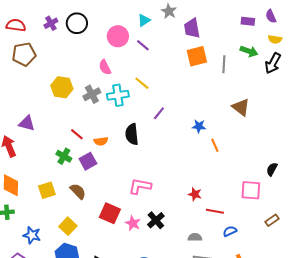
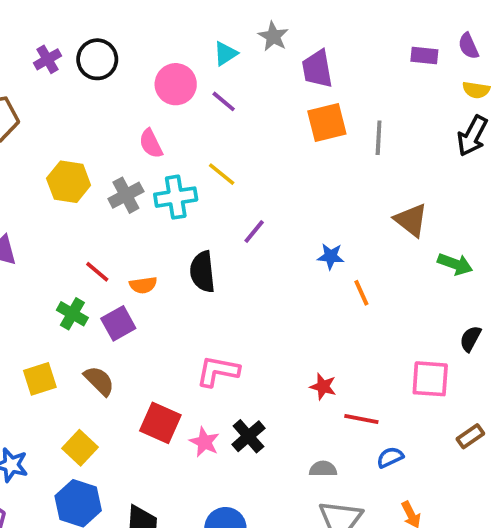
green arrow: (249, 51) -> (455, 264), moved

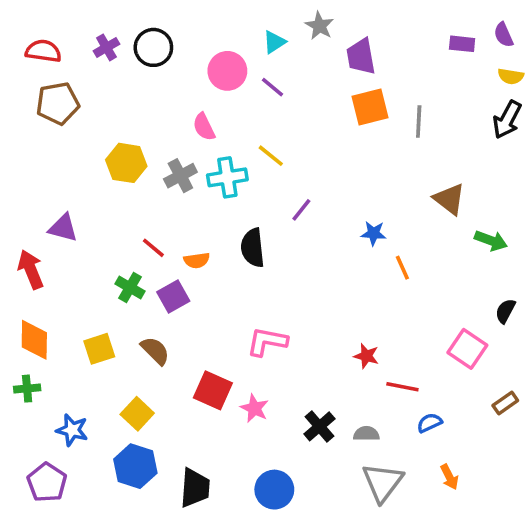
pink square: (430, 379) -> (467, 349), turned 30
black cross: (248, 436) -> (319, 426), moved

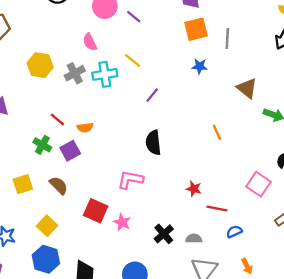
blue star: (374, 233) -> (200, 66), moved
black semicircle: (253, 248) -> (153, 143), moved

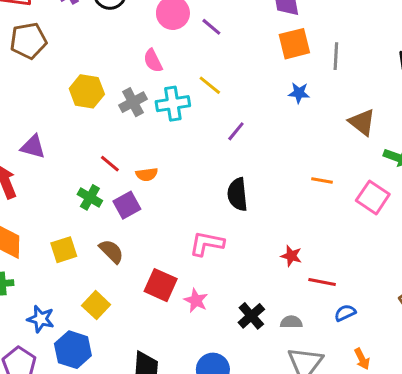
orange line: (217, 132) -> (322, 181), turned -56
pink square: (259, 184) -> (373, 197), moved
blue hexagon: (46, 259) -> (73, 350), moved

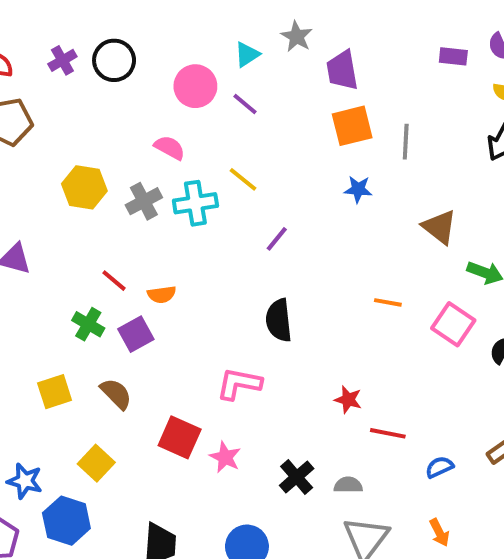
pink semicircle: (153, 61) -> (170, 148), turned 145
blue semicircle: (345, 313) -> (439, 467), moved

